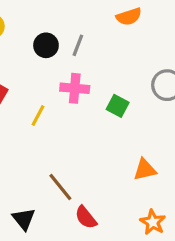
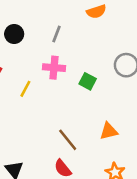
black circle: (46, 45) -> (14, 34), moved
brown line: (60, 187) -> (68, 140), moved

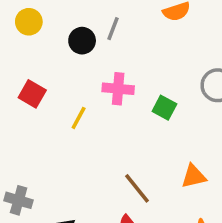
black circle: (14, 34) -> (82, 41), moved
gray line: (56, 34) -> (113, 29), moved

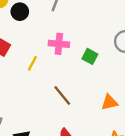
black circle: (82, 41) -> (20, 12), moved
brown line: (137, 188) -> (62, 95), moved

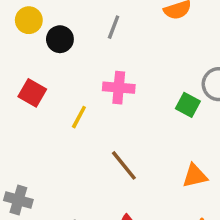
green square: (90, 56) -> (188, 105), moved

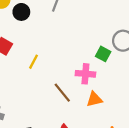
pink cross: (119, 88) -> (85, 74), moved
orange triangle: (195, 176) -> (94, 99), moved

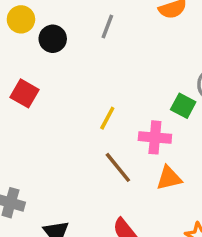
yellow line: (34, 62) -> (107, 118), moved

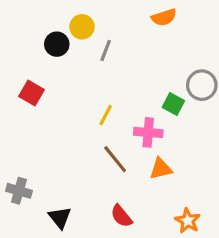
yellow circle: (21, 19) -> (82, 27), moved
gray line: (107, 26) -> (106, 50), moved

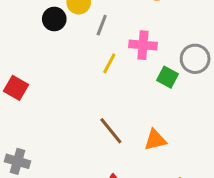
red square: (32, 93) -> (16, 88), moved
yellow line: (106, 115) -> (109, 63), moved
pink cross: (148, 132) -> (143, 45), moved

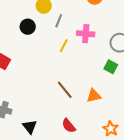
black circle: (54, 19) -> (28, 27), moved
green square: (167, 77) -> (111, 67), moved

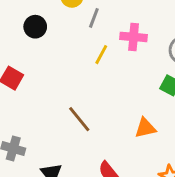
black circle: (28, 27) -> (35, 27), moved
brown line: (65, 90) -> (79, 119), moved

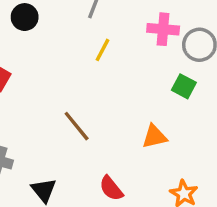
pink cross: (134, 37) -> (163, 29), moved

